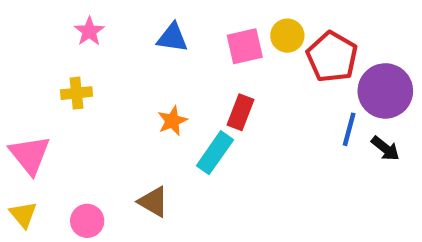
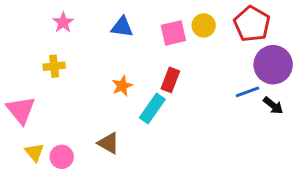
red pentagon: (332, 57) -> (252, 24), moved
blue line: (349, 129) -> (247, 92), turned 55
yellow triangle: (23, 214) -> (34, 152), moved

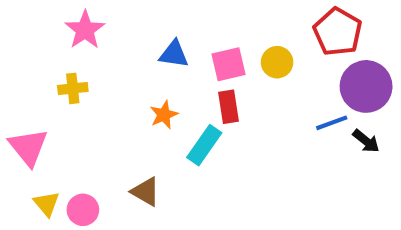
pink star: (63, 22) -> (85, 30), size x1.4
yellow circle: (204, 25) -> (277, 62), moved
blue triangle: (122, 27) -> (174, 54), moved
pink square: (173, 33) -> (229, 64), moved
red rectangle: (170, 80) -> (229, 107), turned -30

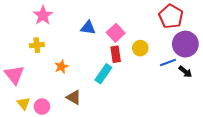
yellow circle: (277, 62) -> (140, 48), moved
pink square: (229, 64) -> (116, 33), turned -30
orange star: (164, 115) -> (61, 67), moved

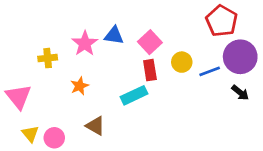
pink star: (43, 15) -> (85, 43), moved
blue line: (168, 62) -> (210, 71), moved
cyan rectangle: (103, 74) -> (134, 95), turned 30

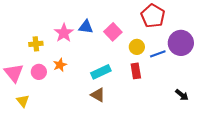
red pentagon: (222, 21) -> (153, 16), moved
red rectangle: (150, 70) -> (136, 71), moved
black arrow: (240, 93) -> (182, 95), moved
brown triangle: (95, 126) -> (98, 95), moved
pink circle: (54, 138) -> (39, 72), moved

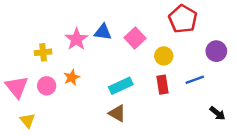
purple circle: (181, 43) -> (216, 51), size x0.7
blue line: (158, 54) -> (195, 80), moved

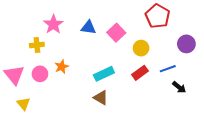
pink star: (76, 39) -> (53, 24), moved
red rectangle: (163, 85) -> (140, 73), turned 63
black arrow: (218, 113) -> (179, 87), moved

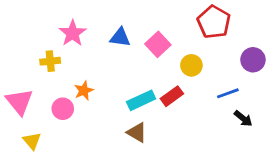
red rectangle: (140, 73) -> (172, 96), moved
pink circle: (40, 74) -> (63, 109), moved

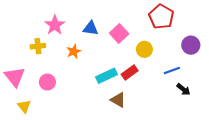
orange star: (84, 91) -> (74, 51), moved
brown triangle: (137, 132) -> (118, 100), moved

